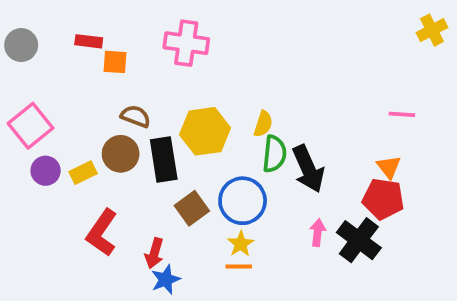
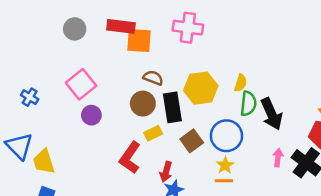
red rectangle: (89, 41) -> (121, 26), size x1.5
orange square: (115, 62) -> (139, 41), size x1.5
yellow rectangle: (83, 173) -> (153, 133), moved

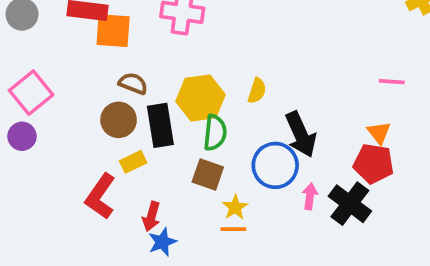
green semicircle: (248, 104) -> (215, 133), moved
purple circle: (91, 115) -> (22, 136), moved
blue circle: (226, 136) -> (275, 165), moved
brown square: (192, 141) -> (208, 175), moved, turned -35

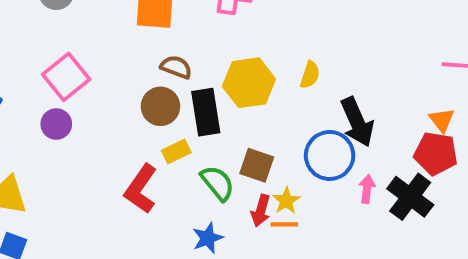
green semicircle: (215, 133) -> (218, 183), moved, turned -45
red arrow: (151, 216) -> (261, 211), moved

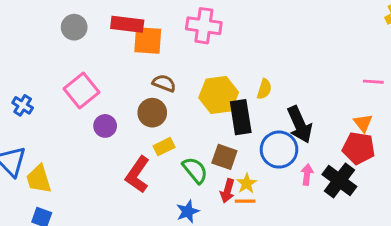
black rectangle: (206, 112) -> (241, 117), moved
purple circle: (56, 124) -> (105, 126), moved

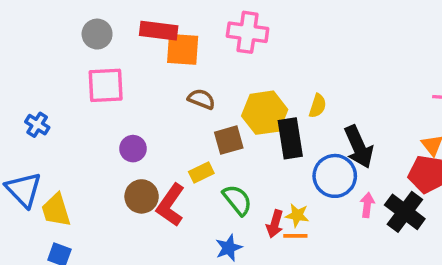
pink square: (82, 91) -> (106, 85), moved, turned 36
brown circle: (152, 113) -> (142, 196), moved
brown square: (224, 157) -> (229, 140), moved, turned -35
yellow star: (247, 183) -> (297, 215), turned -30

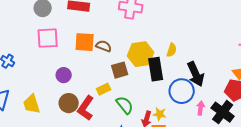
orange square: (183, 49) -> (85, 42), moved
yellow trapezoid: (56, 210) -> (32, 104), moved

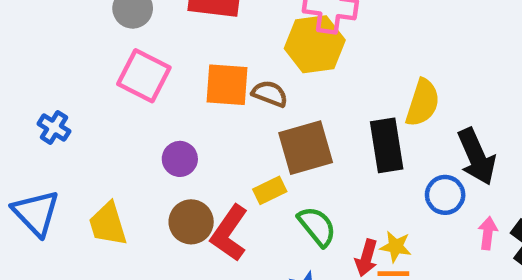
pink square: (48, 38) -> (144, 76), turned 30
yellow semicircle: (172, 50) -> (423, 103), size x1.5
yellow hexagon: (141, 54) -> (315, 44), moved
brown square: (120, 70) -> (306, 148), size x1.4
blue circle: (182, 91) -> (445, 195), size x0.7

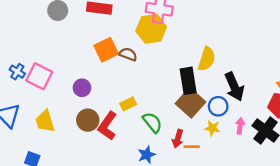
pink square: (144, 76) -> (39, 76), moved
orange square: (227, 85) -> (106, 50), turned -30
brown square: (306, 148) -> (190, 103), moved, turned -32
yellow star: (396, 247) -> (212, 128), moved

